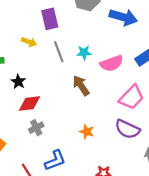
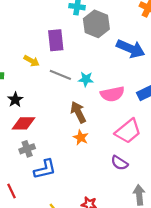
gray line: (59, 52) -> (60, 75), turned -55
purple semicircle: (127, 129) -> (119, 163), size x0.7
orange star: (87, 132) -> (81, 138), moved
blue L-shape: (55, 160) -> (45, 169), moved

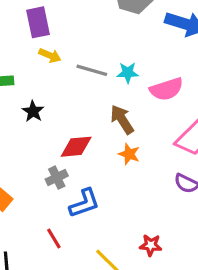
purple rectangle: (56, 40) -> (38, 22), moved
red diamond: (24, 123) -> (76, 147), moved
red line: (11, 191) -> (54, 238), moved

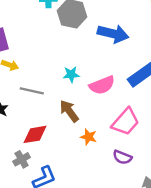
gray line: (92, 70) -> (32, 91), moved
orange star: (129, 154) -> (89, 137), moved

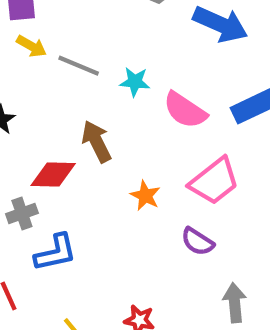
pink semicircle: (102, 85) -> (185, 110), turned 45
gray line: (32, 91) -> (79, 66), moved
brown arrow: (69, 111) -> (96, 141), moved

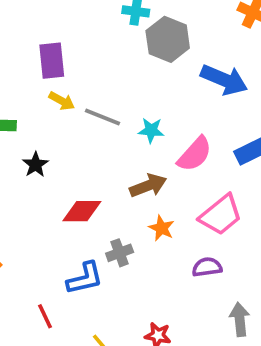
pink semicircle: (185, 110) -> (195, 154), turned -81
brown arrow: (96, 141) -> (148, 186), moved, turned 96
gray cross: (22, 213) -> (120, 253), moved
purple semicircle: (197, 242) -> (207, 267), turned 140

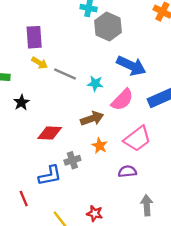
blue arrow: (224, 80) -> (131, 66), moved

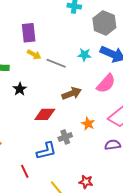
gray hexagon: (108, 27) -> (104, 23), moved
cyan star: (95, 84) -> (84, 55), moved
brown arrow: (92, 119) -> (72, 93), moved

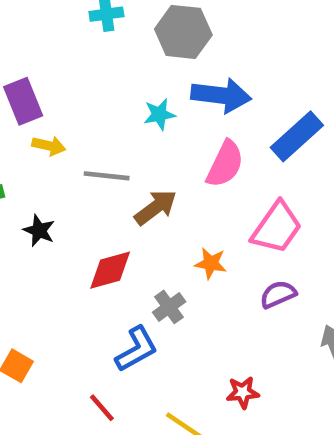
gray line: (56, 63) -> (107, 176), moved

